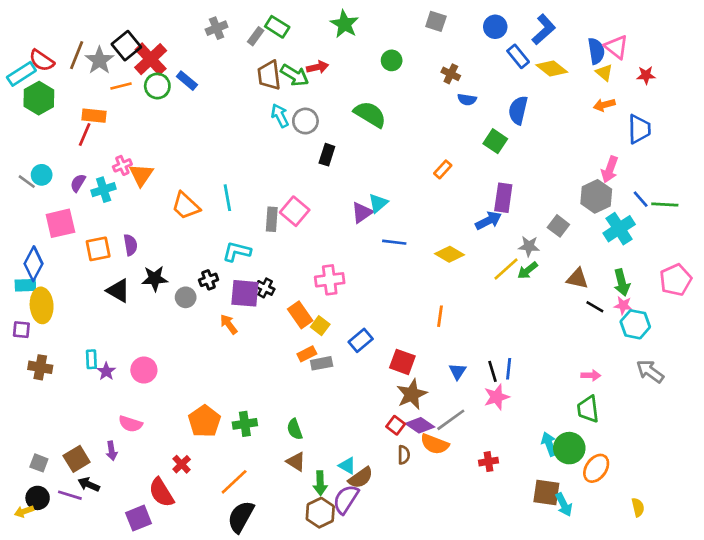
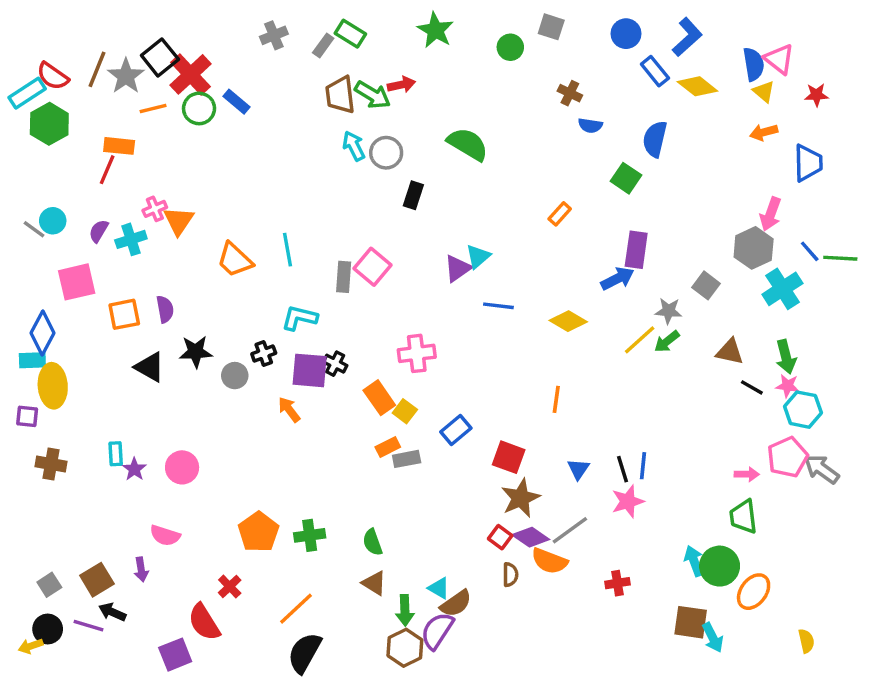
green circle: (392, 60) -> (510, 47), moved
pink pentagon: (676, 280) -> (788, 457), moved
gray square: (39, 463) -> (49, 585), turned 36

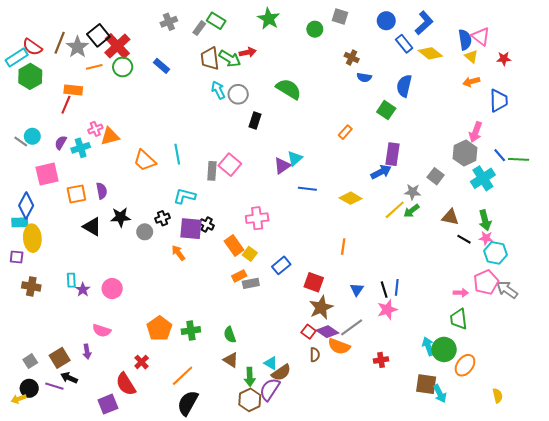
blue rectangle: (236, 102) -> (161, 66), moved
orange triangle: (179, 221) -> (110, 136), turned 42

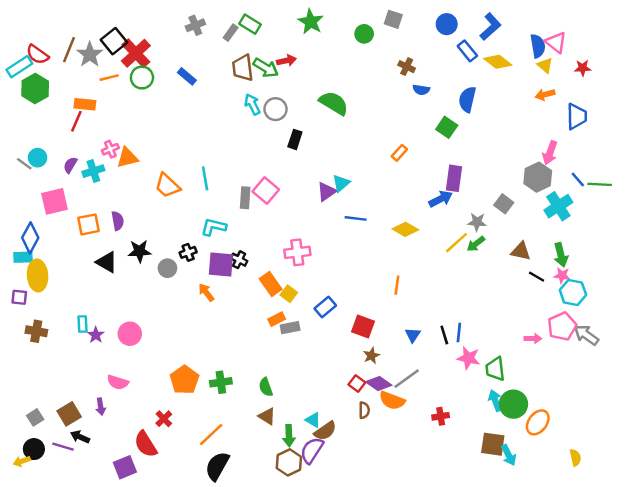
brown star: (321, 307) -> (371, 356), size x0.6
pink star: (387, 310) -> (469, 358), moved, turned 30
green trapezoid: (459, 319) -> (495, 369), moved

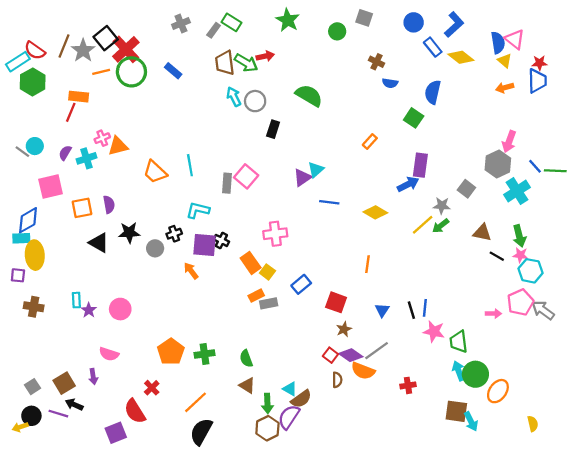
green circle: (142, 78) -> (131, 72), size x1.4
blue trapezoid: (577, 116) -> (537, 81), moved
blue diamond: (30, 238) -> (28, 220), turned 32

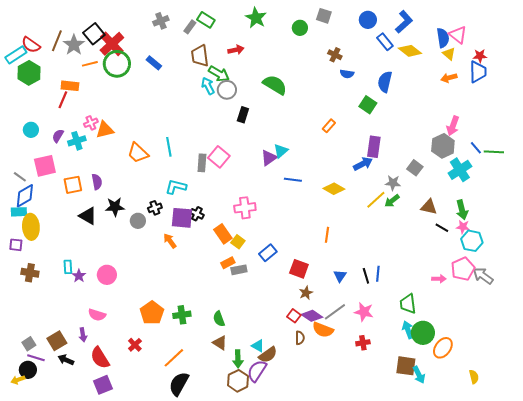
green arrow: (246, 63) -> (219, 74), moved
gray line: (22, 152) -> (20, 177), moved
pink star: (434, 332) -> (364, 312), moved
red semicircle: (135, 411) -> (100, 358), moved
purple line: (58, 414) -> (36, 358), moved

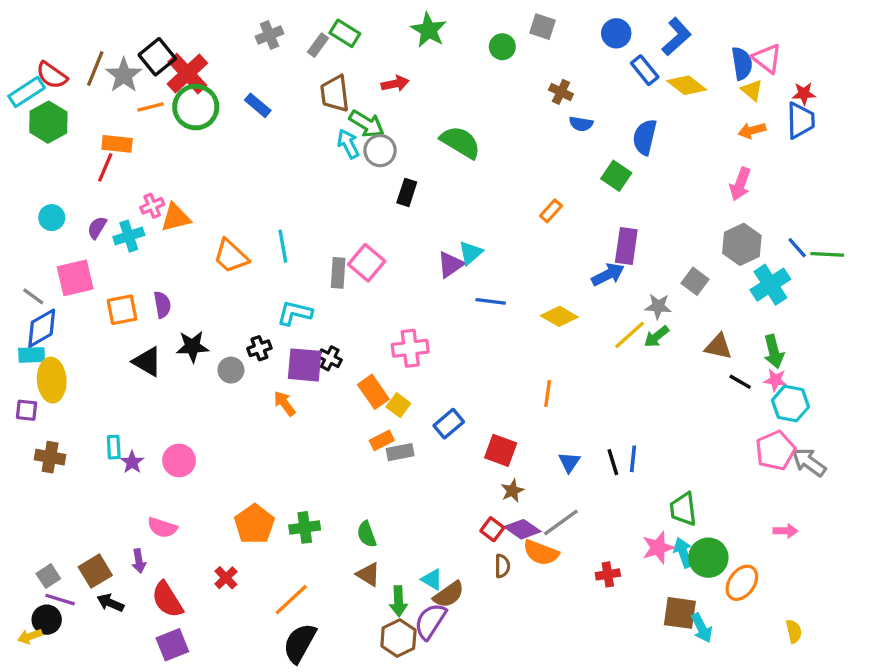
pink arrow: (453, 126) -> (740, 184), moved
pink arrow: (439, 279) -> (785, 531), moved
pink star: (364, 312) -> (658, 548), moved, turned -30

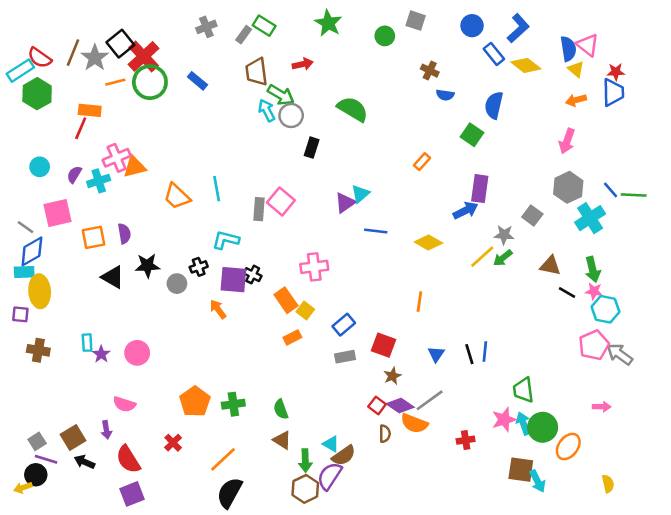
pink cross: (152, 206) -> (117, 158), size x1.5
gray rectangle: (400, 452) -> (345, 357), moved

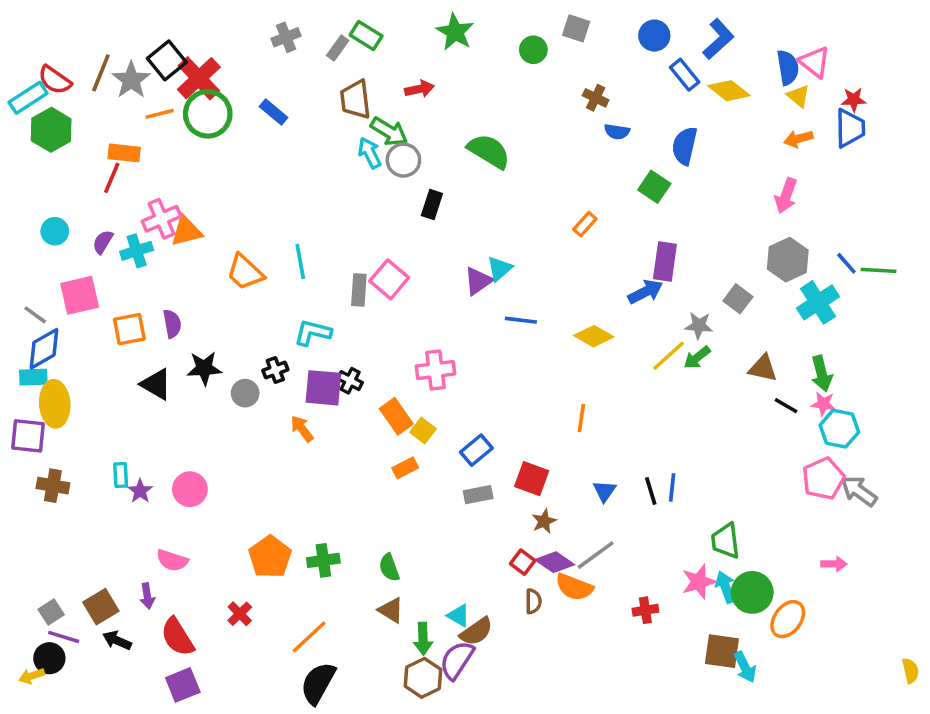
purple square: (20, 314) -> (28, 436), size x1.5
yellow semicircle: (608, 484) -> (911, 671), moved

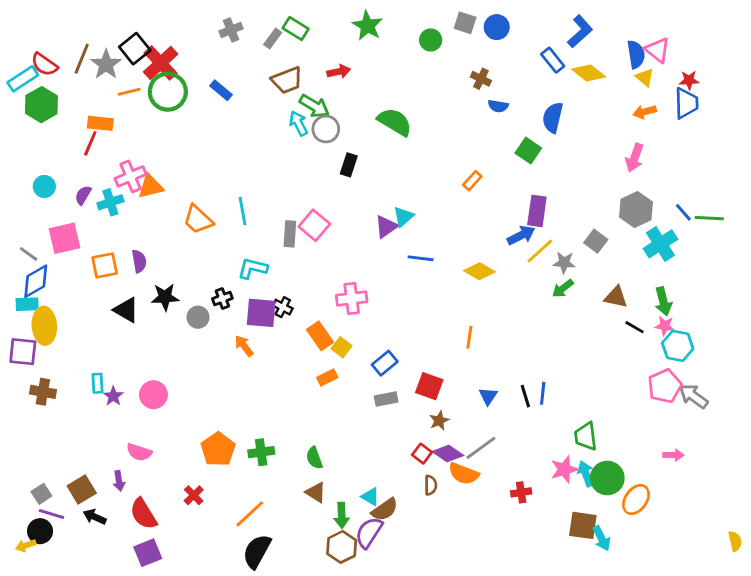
blue circle: (654, 36) -> (497, 27), moved
brown trapezoid: (355, 100) -> (287, 80), turned -104
yellow line: (669, 356) -> (540, 251), moved

